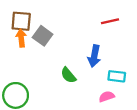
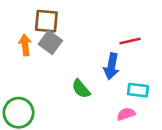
brown square: (21, 21) -> (46, 21), moved
red line: (110, 21) -> (130, 41), moved

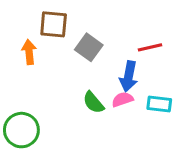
gray square: (50, 42) -> (89, 47), moved
pink semicircle: (126, 114) -> (122, 99), moved

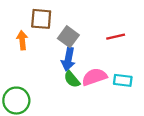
blue arrow: (129, 76) -> (68, 59), moved
pink semicircle: (122, 99) -> (94, 77), size x1.5

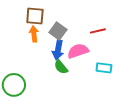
orange arrow: (22, 40) -> (34, 34), moved
pink semicircle: (94, 77) -> (78, 51), moved

